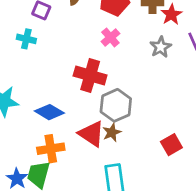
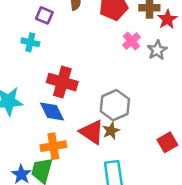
pink cross: (110, 38) -> (132, 41), moved
red cross: (90, 75) -> (62, 82), moved
blue diamond: (49, 112) -> (52, 112), turned 32

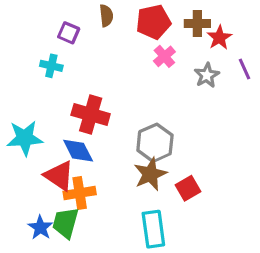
pink cross: (132, 41) -> (164, 56), moved
brown star: (111, 131) -> (150, 174), size x1.5
red triangle: (92, 132) -> (59, 176), moved
red square: (167, 142) -> (188, 188), moved

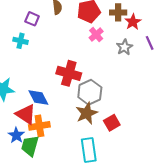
red cross: (91, 115) -> (69, 73), moved
blue star: (40, 228) -> (16, 135), moved

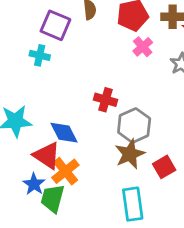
purple square: (32, 19) -> (55, 25), size x1.5
red cross: (69, 73) -> (106, 100), size x0.7
orange cross: (39, 126) -> (65, 171), turned -30

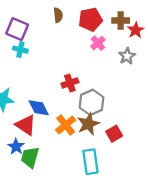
purple square: (55, 25) -> (17, 29), moved
red cross: (106, 100) -> (70, 83), turned -35
orange cross: (65, 171) -> (66, 125), moved

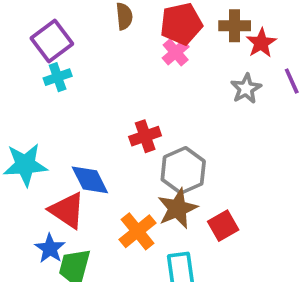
purple square: (17, 29) -> (52, 41), turned 30
pink cross: (98, 43) -> (176, 52), moved
cyan cross: (20, 50) -> (58, 77), turned -32
orange cross: (66, 125) -> (138, 231), moved

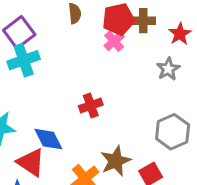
brown cross: (235, 26) -> (143, 21), moved
cyan cross: (58, 77) -> (24, 60), size x1.5
gray hexagon: (183, 170) -> (173, 132), moved

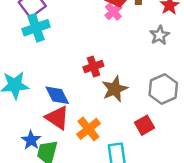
brown star: (116, 161) -> (115, 89), moved
red triangle: (31, 162) -> (57, 118), moved

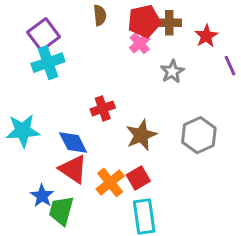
gray star: (160, 35) -> (172, 71), moved
red cross: (93, 66) -> (103, 108), moved
red square: (145, 125) -> (138, 178), moved

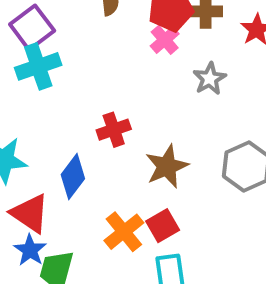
blue diamond: (73, 143) -> (73, 177), turned 64
red triangle: (73, 169) -> (30, 213), moved

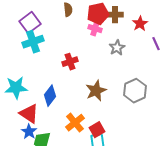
pink cross: (165, 40) -> (95, 29), turned -32
red cross: (114, 130) -> (70, 62), moved
red square: (163, 226) -> (97, 130), moved

